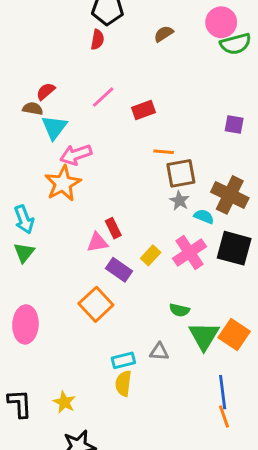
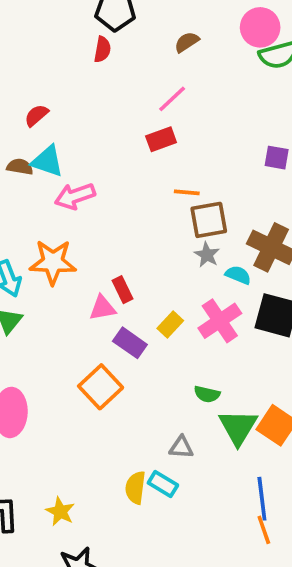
pink line: (103, 97) -> (172, 99), moved
brown semicircle: (33, 109) -> (20, 167), moved
cyan triangle: (54, 127) -> (47, 161), turned -48
orange star: (63, 183) -> (53, 262), moved, turned 30
cyan rectangle: (123, 360) -> (163, 484), moved, turned 45

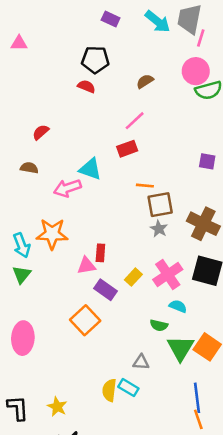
red semicircle: (102, 49) -> (86, 86), turned -78
cyan triangle: (47, 161) -> (90, 169), moved
cyan semicircle: (238, 275) -> (178, 306), moved
red rectangle: (123, 290) -> (100, 253), turned 30

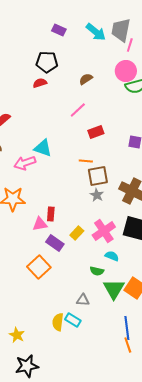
red semicircle: (86, 86) -> (40, 83), turned -40
red rectangle: (127, 149) -> (96, 132), moved

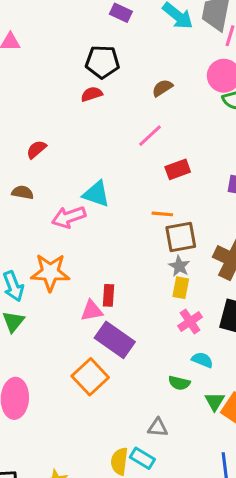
pink cross: (104, 231) -> (190, 322), size x0.7
yellow rectangle: (77, 233) -> (181, 288), moved, turned -32
purple rectangle: (55, 243) -> (115, 340), size x1.4
green triangle: (114, 289) -> (215, 401), moved, size x0.6

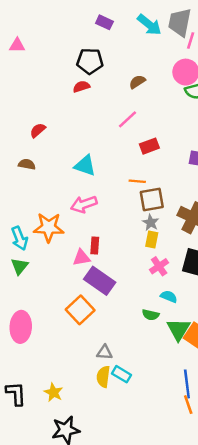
pink arrow: (69, 217) -> (84, 204), moved
green triangle: (215, 401) -> (178, 329), size x1.5
gray triangle: (158, 428) -> (104, 352), moved

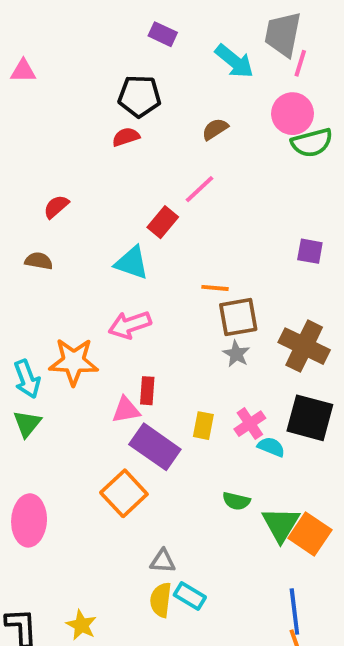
cyan arrow: (149, 25) -> (234, 61), moved
red rectangle: (149, 146) -> (163, 222), moved, turned -30
yellow rectangle: (152, 240) -> (203, 426), moved
cyan semicircle: (169, 297) -> (271, 447), moved

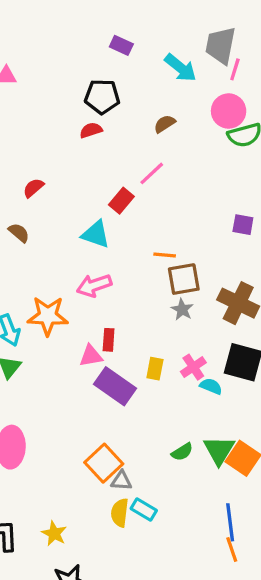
brown semicircle: (39, 261) -> (19, 233), turned 30
orange square: (124, 493) -> (104, 463), moved
green semicircle: (236, 501) -> (182, 452), moved, turned -45

